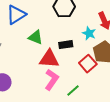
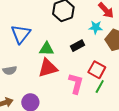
red triangle: (49, 59) -> (48, 68), moved
red square: (88, 64) -> (97, 70), moved

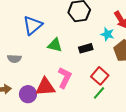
red triangle: (48, 68) -> (45, 87), moved
pink L-shape: (76, 83) -> (65, 78), moved

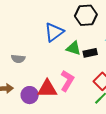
blue triangle: (33, 25) -> (54, 32), moved
green triangle: (55, 45) -> (74, 48), moved

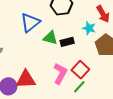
pink L-shape: (67, 81) -> (60, 73), moved

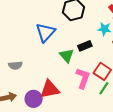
green triangle: (50, 38) -> (67, 56), moved, turned 42

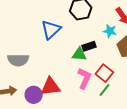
green triangle: (67, 56) -> (79, 54), moved, turned -49
gray semicircle: (15, 65) -> (18, 60), size x1.5

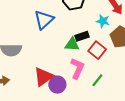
red square: (104, 73) -> (97, 50), moved
red triangle: (50, 87) -> (43, 77), turned -30
purple circle: (34, 95) -> (57, 85), moved

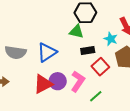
blue triangle: (44, 20) -> (47, 52), moved
green triangle: (72, 44) -> (76, 32), moved
purple circle: (57, 85) -> (58, 81), moved

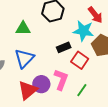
green triangle: (76, 32) -> (23, 28), moved
cyan star: (111, 39) -> (83, 31), size x1.5

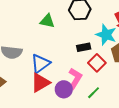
blue triangle: (24, 58) -> (40, 64), moved
purple circle: (41, 84) -> (64, 89), moved

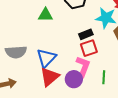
red square: (97, 63) -> (89, 48), moved, turned 36
green line: (94, 93) -> (104, 77), turned -32

